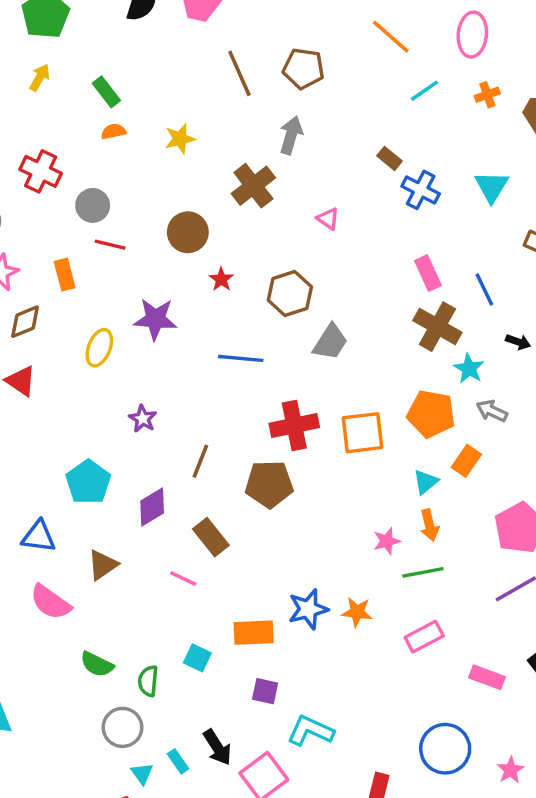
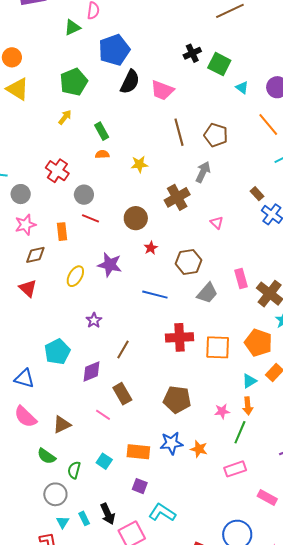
pink rectangle: (428, 273) -> (241, 279), moved
brown pentagon: (269, 484) -> (177, 399), moved
brown triangle: (103, 565) -> (62, 425), moved
green line: (423, 572) -> (240, 432), turned -65

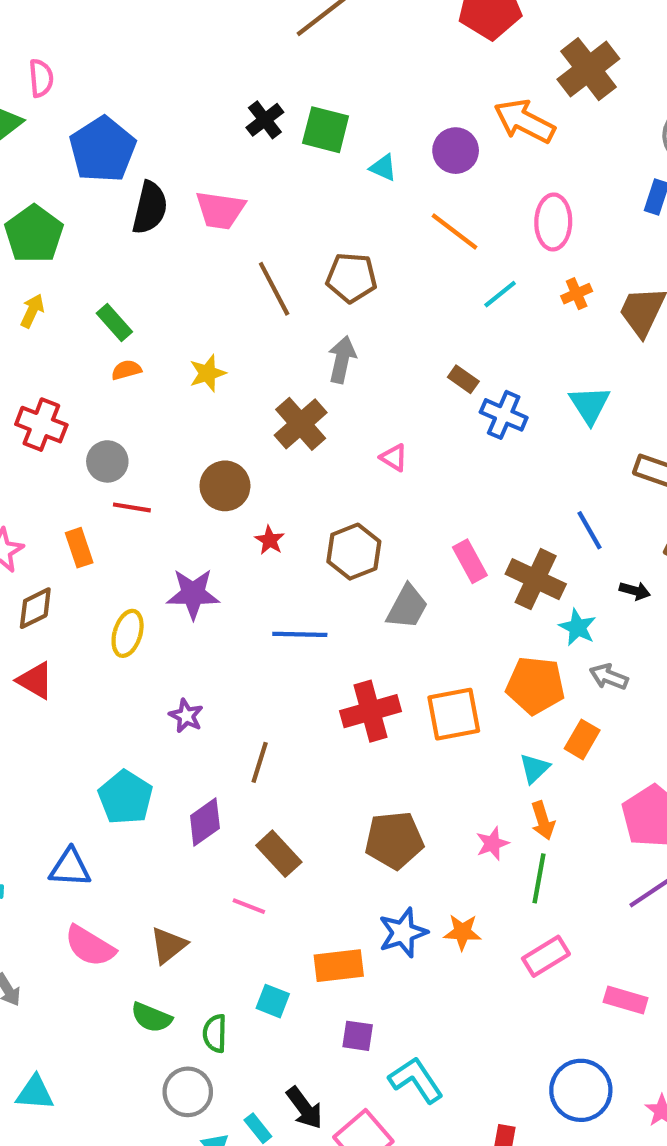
cyan L-shape: (162, 513) -> (416, 1080), turned 36

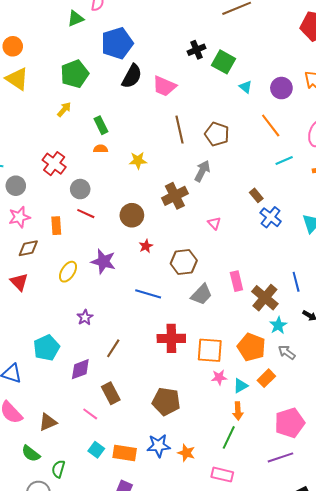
pink star: (492, 844) -> (219, 377), moved
pink rectangle: (546, 956) -> (222, 475), turned 30
cyan square: (273, 1001) -> (96, 450), moved

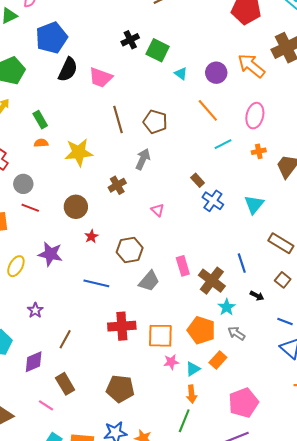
yellow star: (138, 161) -> (79, 152), size x1.6
brown cross: (175, 196) -> (117, 185), size x0.7

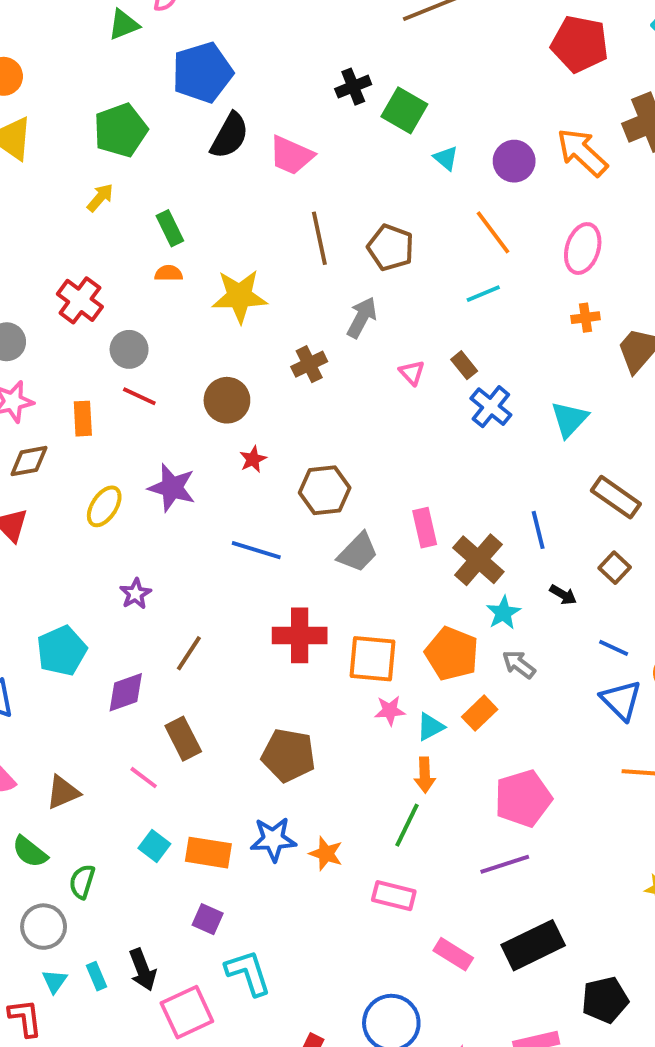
cyan line: (223, 144) -> (483, 294), moved
pink triangle: (157, 210) -> (412, 373), moved

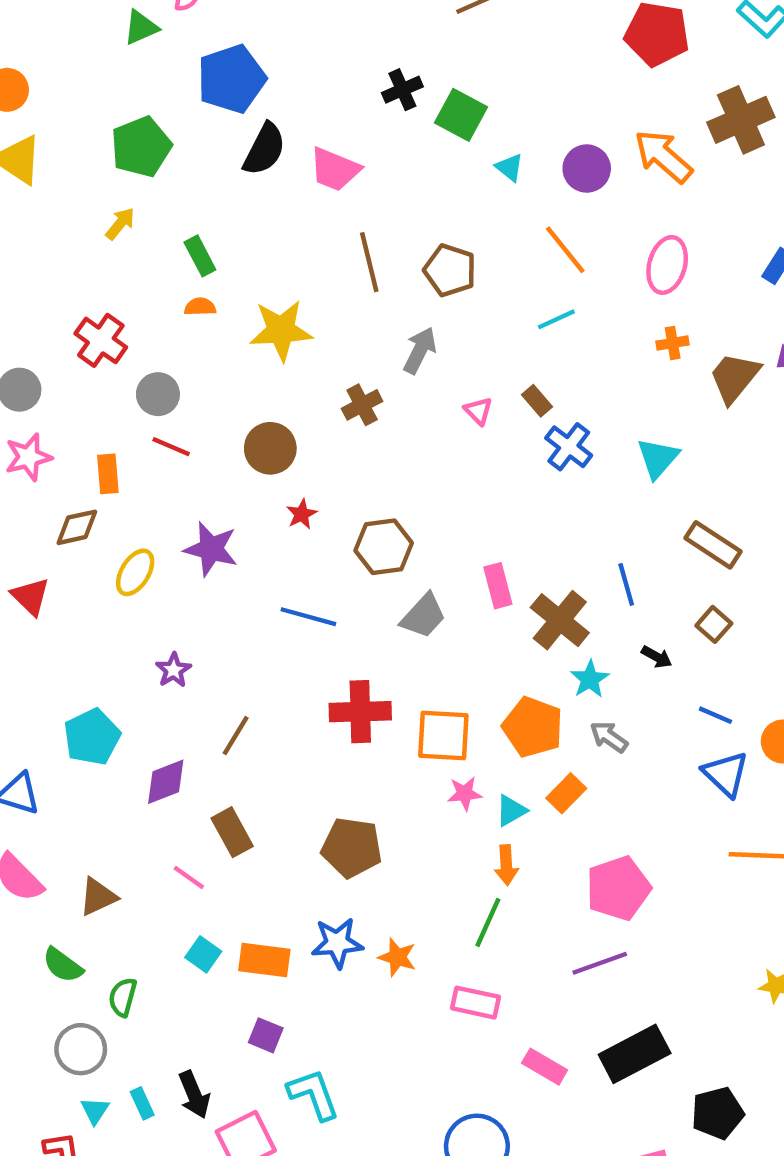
brown diamond: (29, 461) -> (77, 527), moved

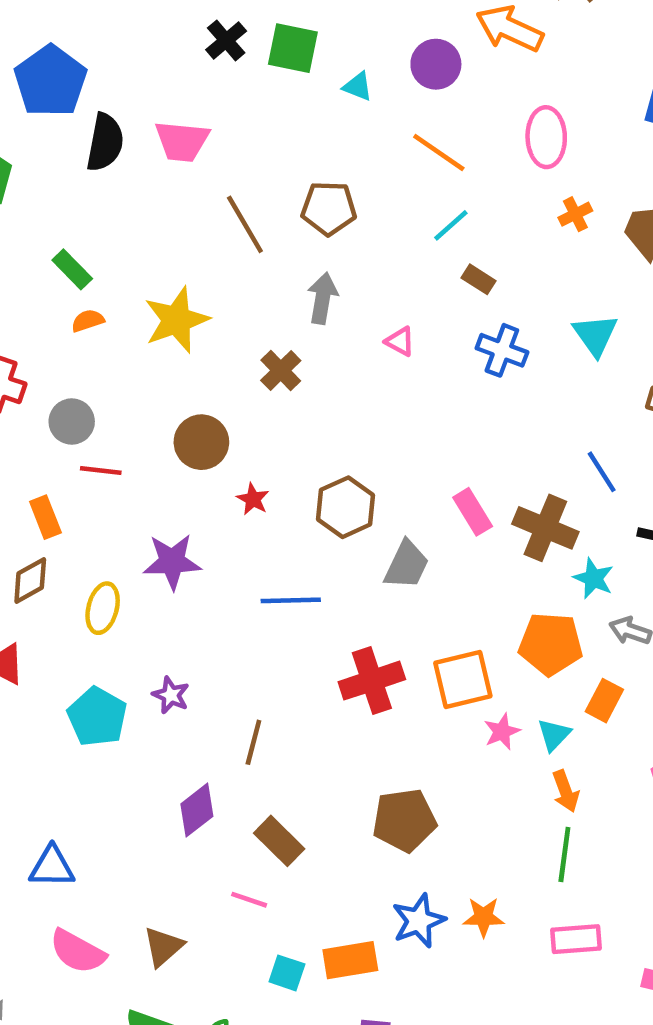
brown rectangle: (537, 401) -> (479, 279), moved
cyan pentagon: (92, 737) -> (97, 717), moved

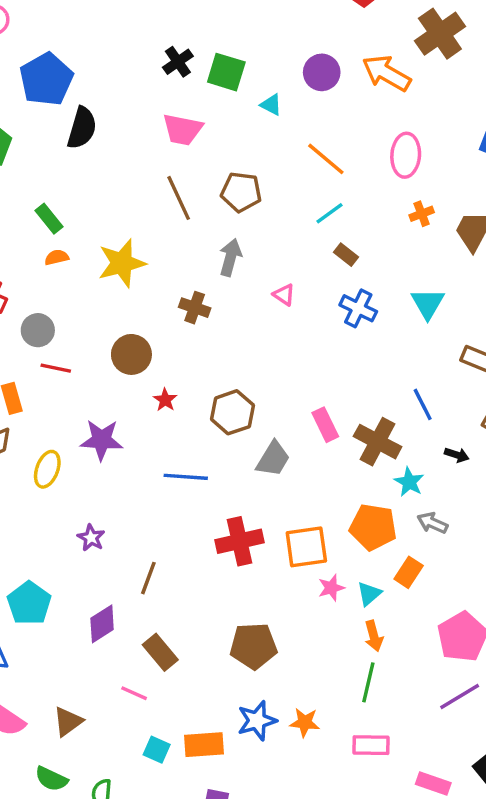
purple circle: (436, 64) -> (322, 72), moved
pink trapezoid: (182, 141) -> (183, 130), moved
brown cross: (281, 371) -> (195, 308), turned -32
cyan pentagon: (97, 717) -> (29, 603), moved

